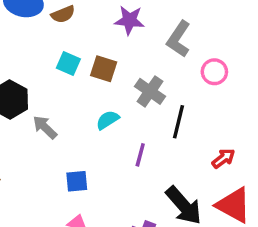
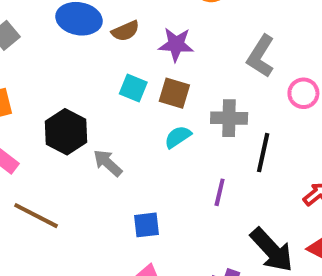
purple star: (129, 20) -> (176, 44), moved
gray cross: (150, 91) -> (229, 118), turned -32
cyan semicircle: (108, 120) -> (178, 137), moved

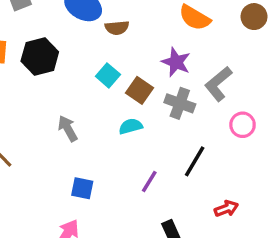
purple star: (176, 44) -> (176, 62), moved
gray cross: (229, 118) -> (180, 103), moved
black hexagon: (66, 132) -> (40, 57), moved

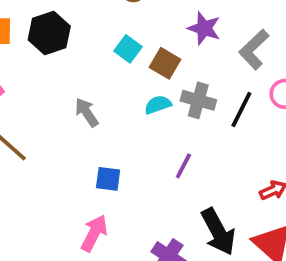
gray cross: (180, 103) -> (198, 100), moved
black line: (195, 161) -> (241, 110), moved

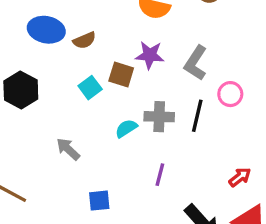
cyan square: (128, 49) -> (90, 88), turned 30
brown square: (165, 63) -> (121, 74), moved

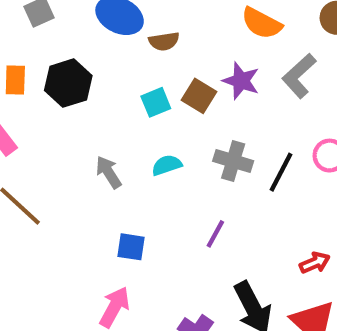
gray L-shape: (196, 63) -> (299, 76), moved
cyan semicircle: (126, 128) -> (167, 165), moved

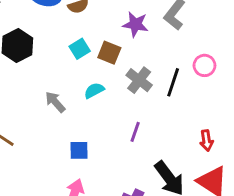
brown square: (199, 96) -> (109, 53), moved
gray cross: (233, 161) -> (139, 80), turned 30
red arrow: (315, 263) -> (207, 140), turned 114

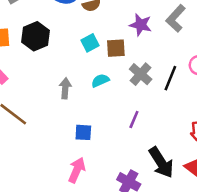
brown square: (109, 53) -> (116, 48), turned -30
gray arrow: (55, 102) -> (65, 88), turned 42

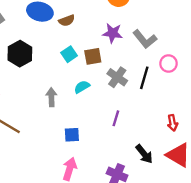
gray L-shape: (176, 18) -> (145, 39), moved, turned -75
black arrow: (161, 162) -> (144, 154), size x0.7

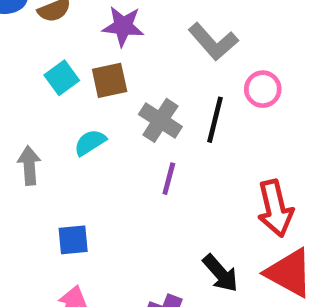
purple star: (113, 33) -> (123, 26), moved
purple line: (116, 118) -> (169, 179), moved
red arrow: (172, 123) -> (275, 208), size x1.6

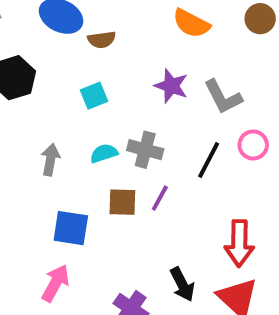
purple star: (123, 26) -> (171, 86), moved
brown square: (110, 80) -> (122, 202), moved
gray cross: (160, 120) -> (145, 150), moved, turned -32
blue square: (73, 240) -> (71, 228), size x1.4

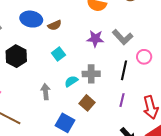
purple line: (160, 198) -> (122, 100), moved
brown square: (122, 202) -> (87, 103), turned -35
blue square: (71, 228) -> (65, 123), turned 36

